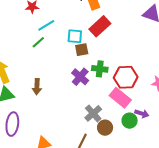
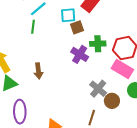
green line: (38, 42) -> (33, 27), turned -32

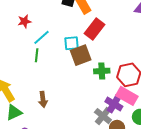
brown square: (77, 27) -> (81, 55), size x1.5
purple cross: (80, 54) -> (114, 104), moved

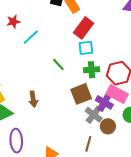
cyan square: (72, 43) -> (86, 48), moved
green line: (37, 55) -> (58, 65), moved, turned -48
brown square: (81, 55) -> (81, 94), moved

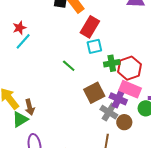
cyan line: (31, 37) -> (23, 41), moved
green cross: (92, 70) -> (112, 63), moved
brown arrow: (33, 99) -> (30, 107), moved

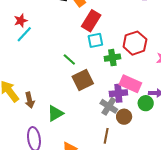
red hexagon: (129, 68) -> (135, 43), moved
brown square: (94, 93) -> (83, 80), moved
purple cross: (118, 99) -> (118, 93), turned -30
green triangle: (20, 119) -> (55, 113), moved

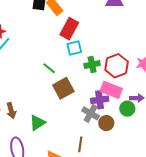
red hexagon: (135, 43) -> (117, 66), moved
brown line: (106, 136) -> (80, 144), moved

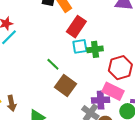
green cross: (92, 65) -> (95, 49), moved
brown square: (63, 88) -> (65, 85), turned -30

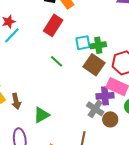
red rectangle: (76, 27) -> (53, 25), moved
brown square: (65, 85) -> (94, 65), moved

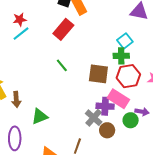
cyan square: (83, 43) -> (125, 41), moved, turned -35
green cross: (98, 45) -> (121, 56), moved
brown square: (94, 65) -> (98, 74), turned -35

